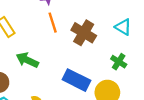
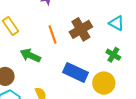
orange line: (53, 23) -> (52, 35), moved
brown cross: (84, 33) -> (81, 29), turned 30

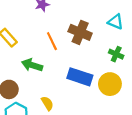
brown cross: (81, 29) -> (80, 32), turned -30

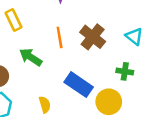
green cross: (116, 54) -> (125, 71), turned -32
yellow semicircle: (47, 103) -> (45, 105), moved

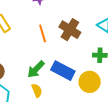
green arrow: (31, 57) -> (36, 69), moved, turned -72

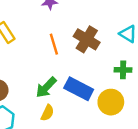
yellow semicircle: (37, 90) -> (47, 113), turned 48

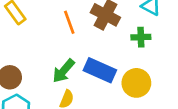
green cross: (123, 70) -> (141, 37), moved

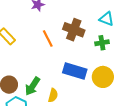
green arrow: (63, 71) -> (32, 86), moved

